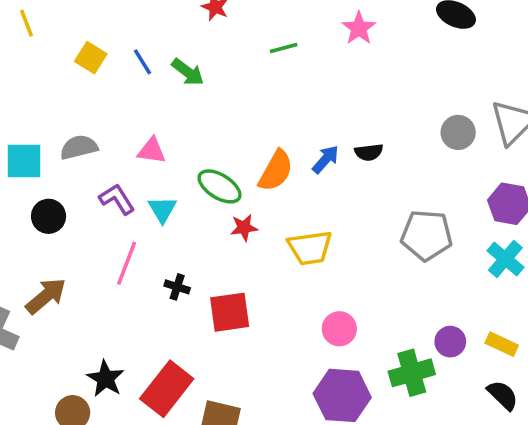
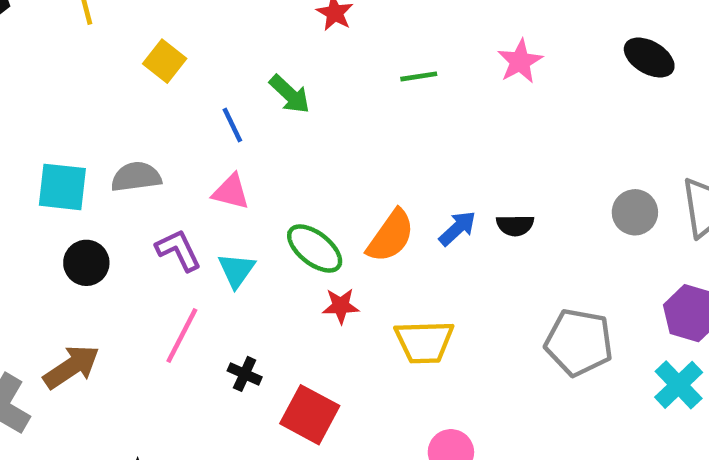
blue line: (142, 62) -> (232, 125), moved
red square: (230, 312) -> (310, 415), turned 30

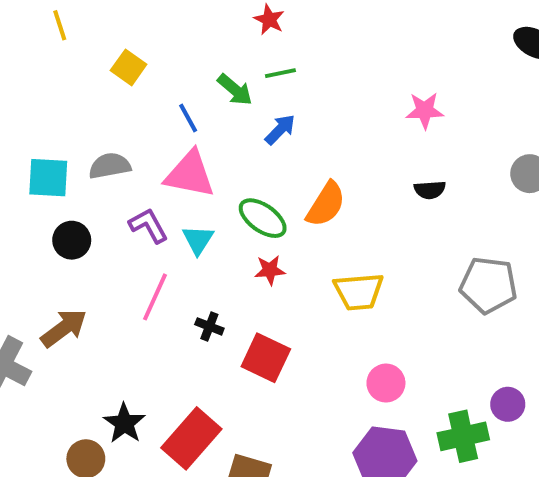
pink star: (520, 61) -> (425, 110), moved, turned 30
green line: (419, 76) -> (280, 73), moved
pink triangle: (231, 192) -> (190, 174), size x1.6
blue arrow: (457, 228) -> (280, 130), moved
red star: (341, 306) -> (270, 270), moved

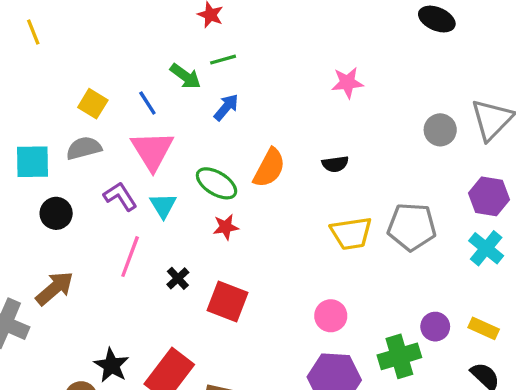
yellow square: (129, 67) -> (93, 104), moved
pink triangle: (190, 174) -> (152, 151), turned 51
black semicircle: (430, 190) -> (335, 164), moved
yellow trapezoid: (359, 292) -> (351, 233), moved
black cross: (209, 326) -> (178, 278), turned 30

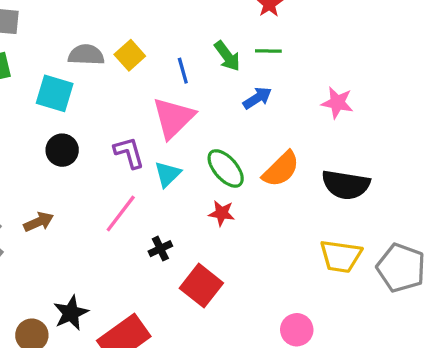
pink star: (347, 83) -> (337, 103), moved
gray semicircle: (84, 148) -> (86, 55), moved
black semicircle: (335, 164) -> (346, 185), size x1.8
brown arrow: (55, 288) -> (39, 222), size x0.7

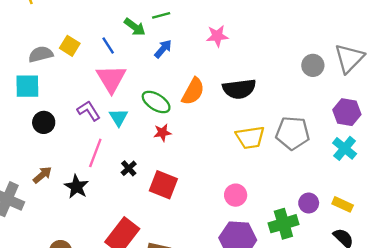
black star: (71, 313) -> (76, 187), moved

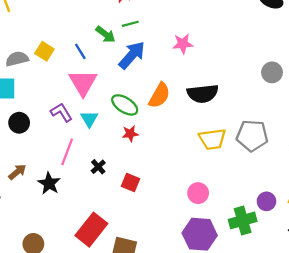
blue arrow: (163, 49) -> (132, 55), size x1.6
red square: (163, 185) -> (131, 183), size x0.7

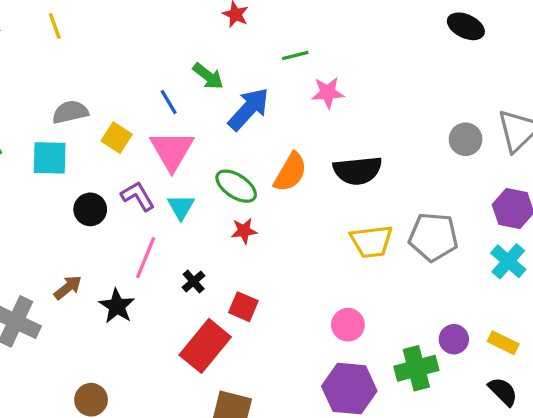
green line: (130, 24) -> (295, 55), moved
yellow square: (44, 51) -> (117, 138), moved
black circle: (19, 123) -> (90, 209), moved
red rectangle: (91, 230) -> (205, 346), moved

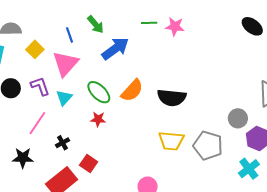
pink star: (328, 93) -> (175, 27), moved
gray circle: (466, 139) -> (238, 118), moved
black star: (117, 306) -> (23, 158), moved, turned 30

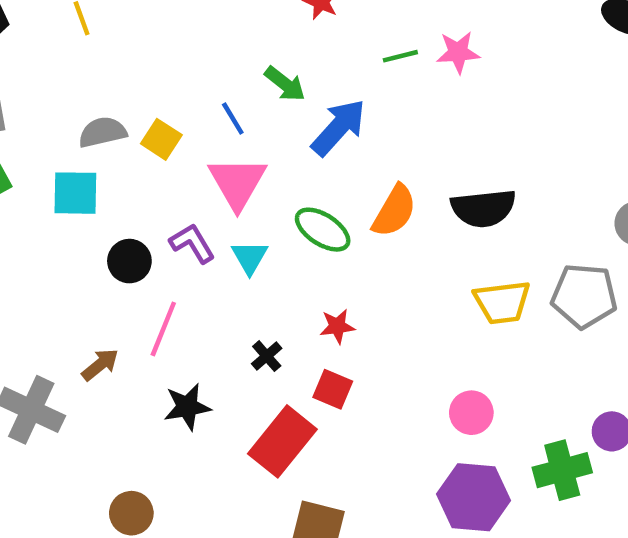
yellow square: (35, 49) -> (161, 139), moved
red star: (98, 119) -> (337, 326), moved
pink line: (37, 123) -> (163, 329), moved

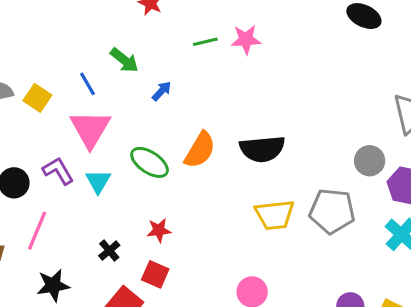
blue arrow: (339, 127) -> (162, 91), size x0.5

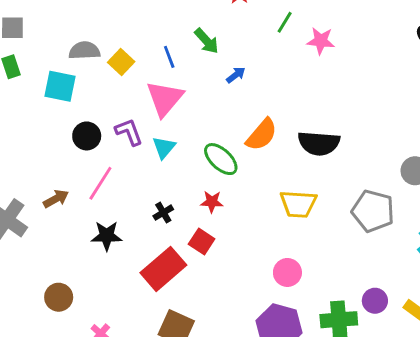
green line: (205, 42) -> (285, 22), moved, turned -55
green ellipse: (150, 162) -> (221, 159), moved
yellow trapezoid: (275, 215) -> (298, 204), moved

